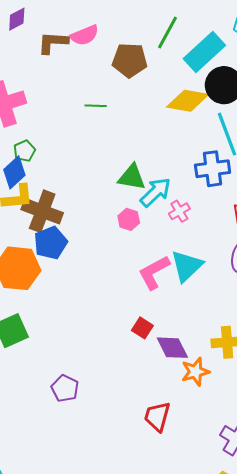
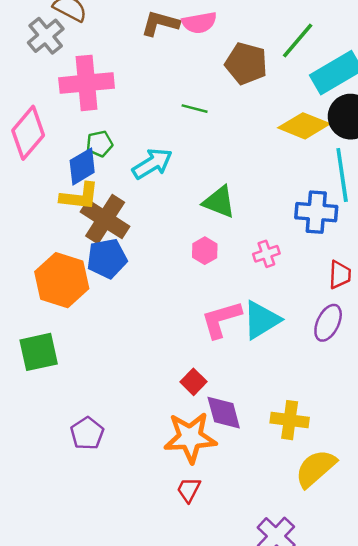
cyan arrow: (155, 192) -> (152, 164), moved
orange star: (195, 372) -> (190, 437), moved, size x1.5
red trapezoid: (157, 416) -> (189, 490), size x0.7

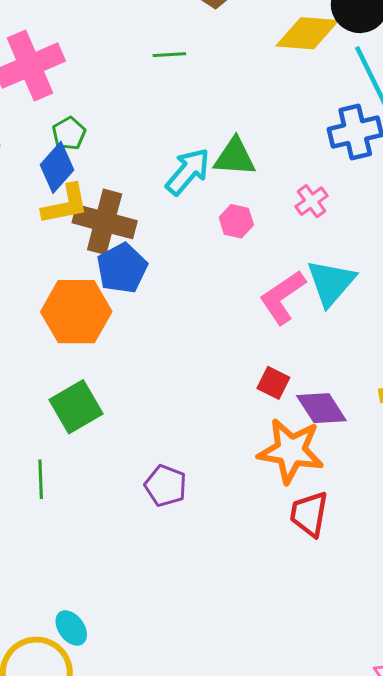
cyan arrow: (152, 164) -> (188, 171), moved
orange star: (190, 437) -> (291, 451), turned 30
red trapezoid: (189, 490) -> (309, 514), size x1.4

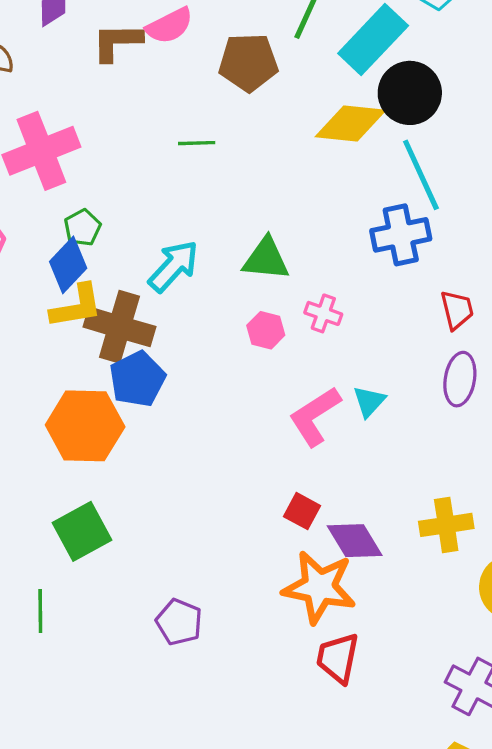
cyan arrow: (188, 171) -> (174, 266), moved
pink cross: (312, 201) -> (323, 313), moved, turned -36
cyan triangle: (331, 283) -> (369, 401), size x0.6

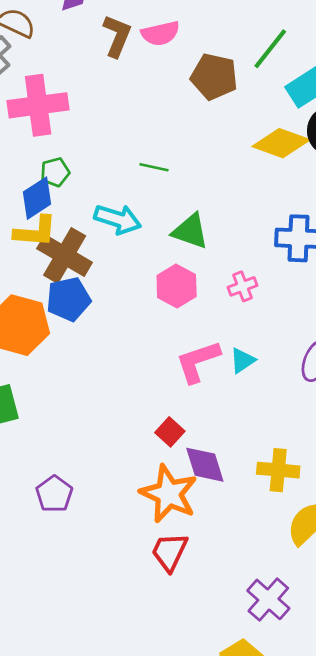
brown L-shape: (117, 42) -> (117, 36), turned 99
green line: (197, 143) -> (154, 167), moved
cyan arrow: (174, 266) -> (118, 219), turned 51
pink cross: (323, 313) -> (242, 286), moved, turned 36
pink hexagon: (266, 330) -> (177, 286), size x1.4

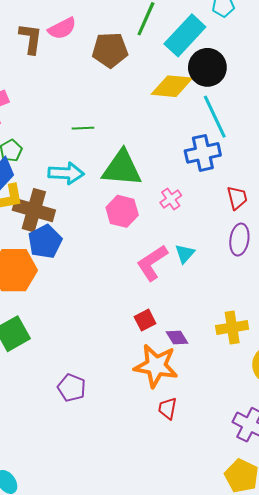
green triangle: (190, 231) -> (122, 168), size x1.4
red square: (170, 432) -> (145, 320), turned 35
purple diamond: (205, 465) -> (177, 338), size x0.7
red trapezoid: (169, 552) -> (168, 408), size x0.7

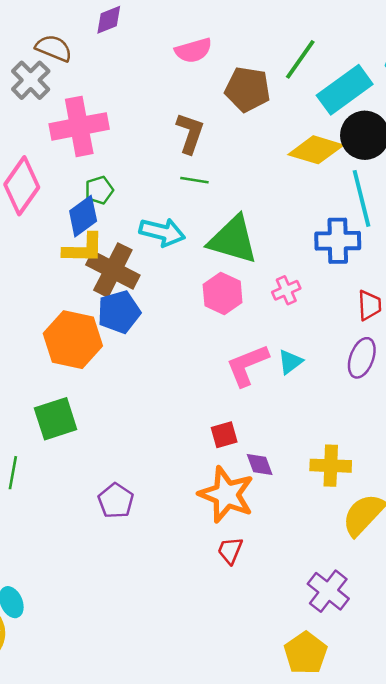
brown L-shape: (31, 38) -> (190, 133), moved

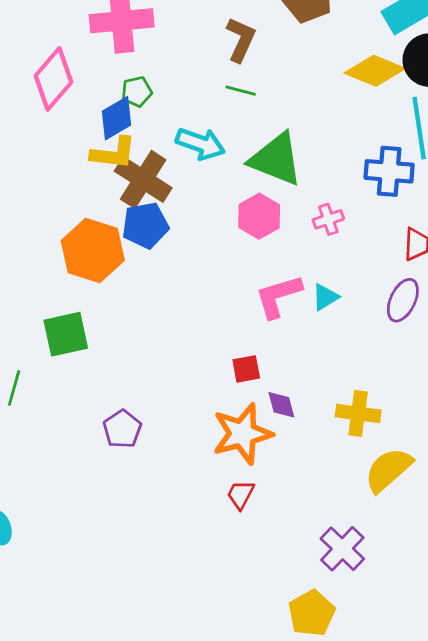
orange star: (226, 494) -> (242, 434), turned 30

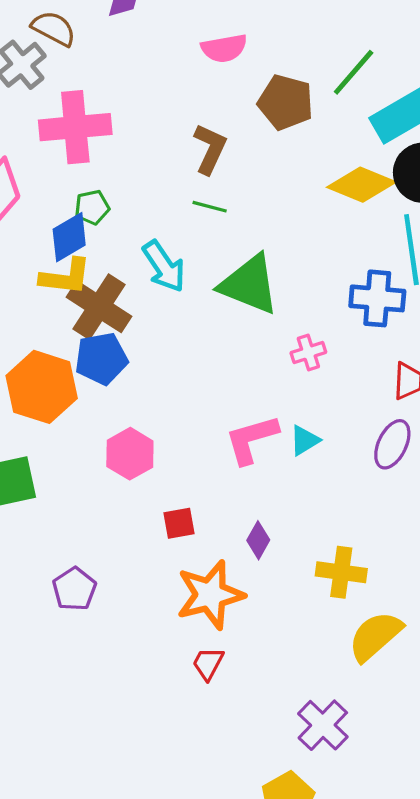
cyan arrow: (200, 144) -> (164, 266), turned 36
pink hexagon: (259, 216) -> (130, 454), moved
red square: (246, 369) -> (179, 523), moved
purple diamond: (281, 405) -> (258, 540), moved, turned 44

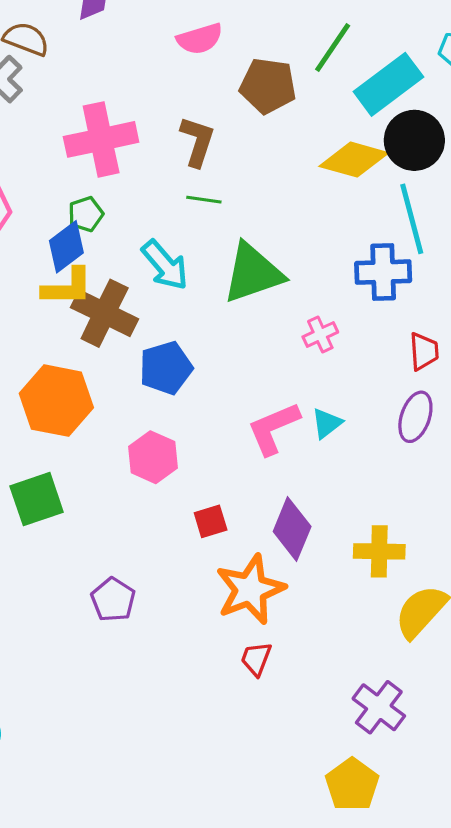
pink cross: (75, 127) -> (101, 139), moved
green triangle: (249, 284) -> (253, 273), turned -34
blue pentagon: (101, 359) -> (166, 368), moved
purple diamond: (258, 540) -> (292, 529), size x1.6

